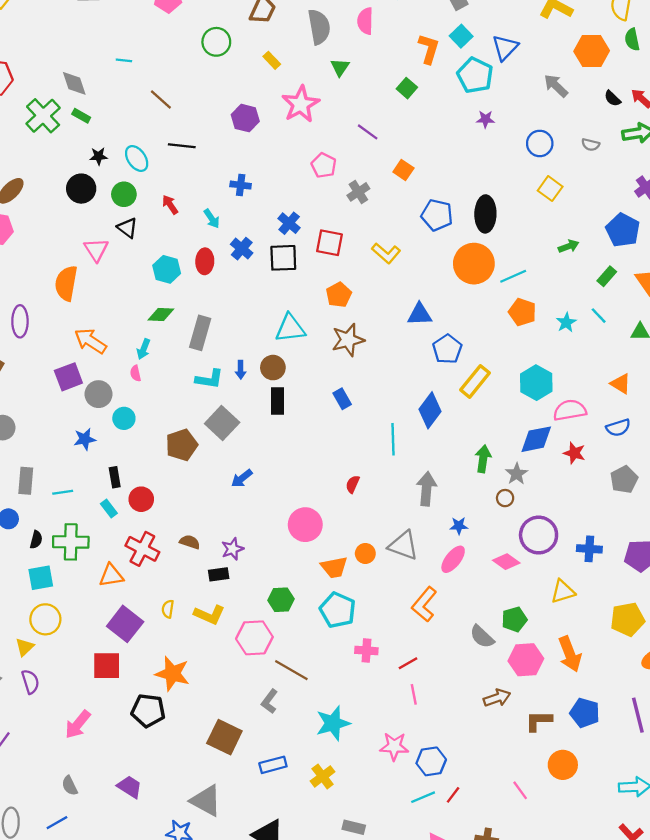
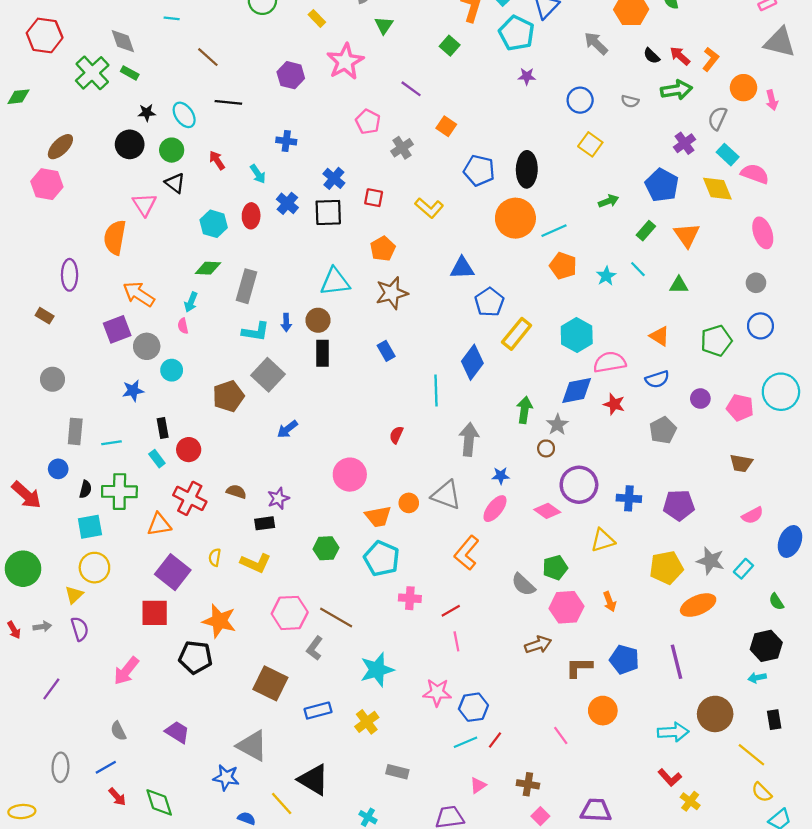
red square: (330, 243) -> (374, 198), size x0.7
pink hexagon: (254, 638) -> (290, 613), moved
orange arrow: (570, 654) -> (610, 602), size x0.6

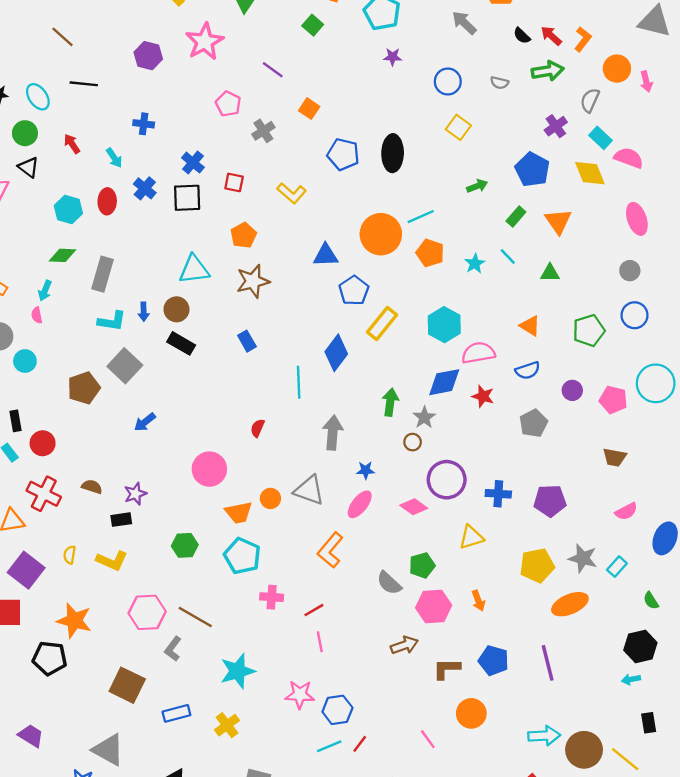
orange circle: (515, 218) -> (381, 234), moved
black rectangle: (323, 353) -> (181, 343), turned -60
brown circle: (715, 714) -> (584, 750), moved

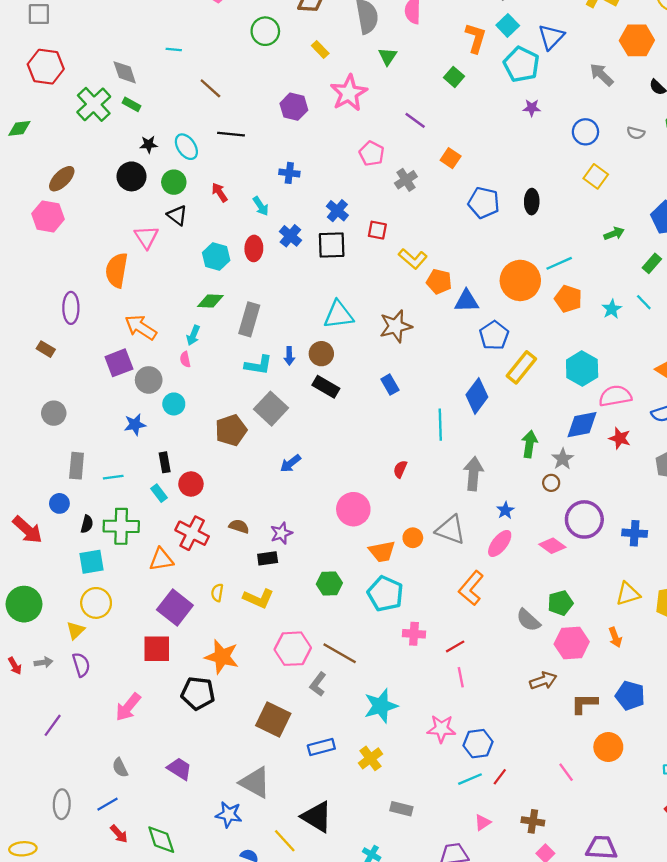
black ellipse: (393, 153) -> (532, 202), size x0.7
yellow L-shape: (292, 193) -> (413, 259), moved
orange pentagon: (243, 235) -> (439, 282), moved, turned -30
blue star: (366, 470) -> (505, 510), turned -30
yellow triangle: (471, 537) -> (628, 594), moved

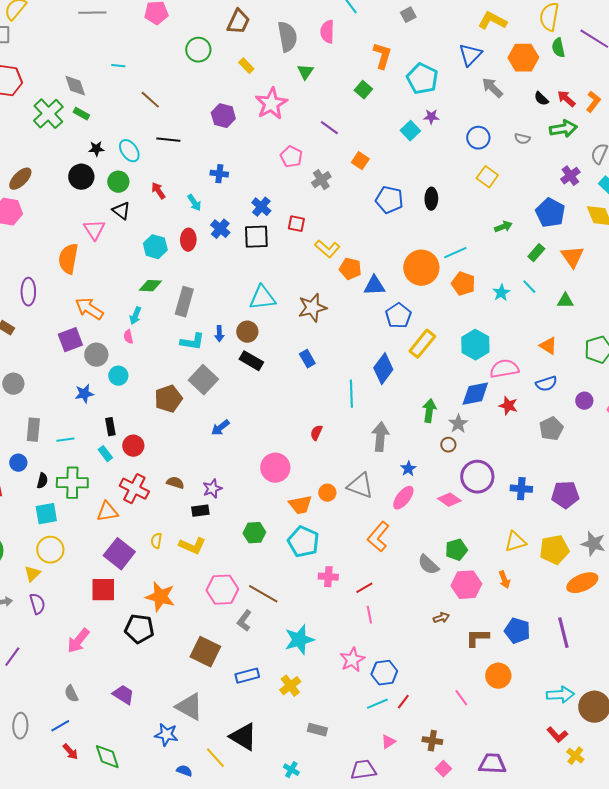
cyan square: (508, 25) -> (410, 131), moved
blue triangle: (551, 37) -> (470, 55), moved
brown arrow: (543, 681) -> (441, 618), size x0.7
pink star: (441, 729) -> (352, 660), turned -30

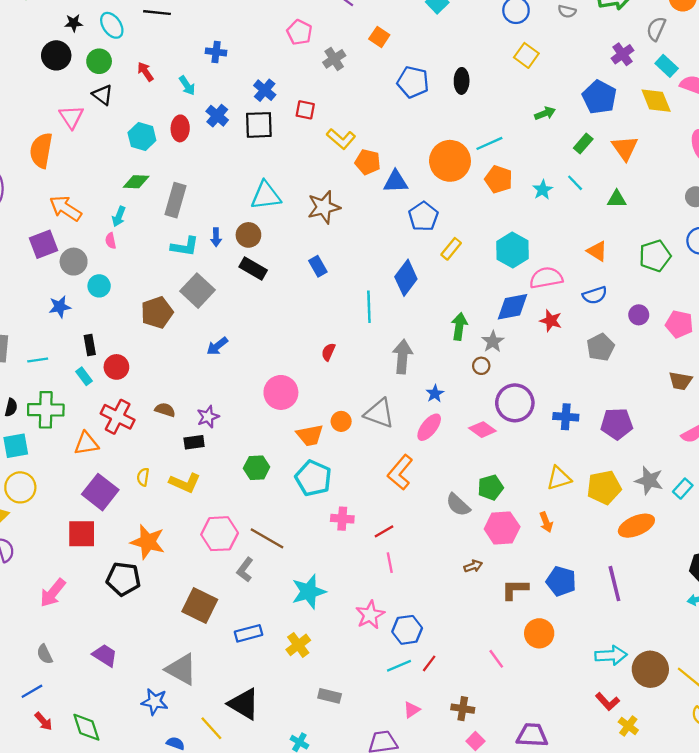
yellow rectangle: (422, 344) -> (451, 249), size x0.7

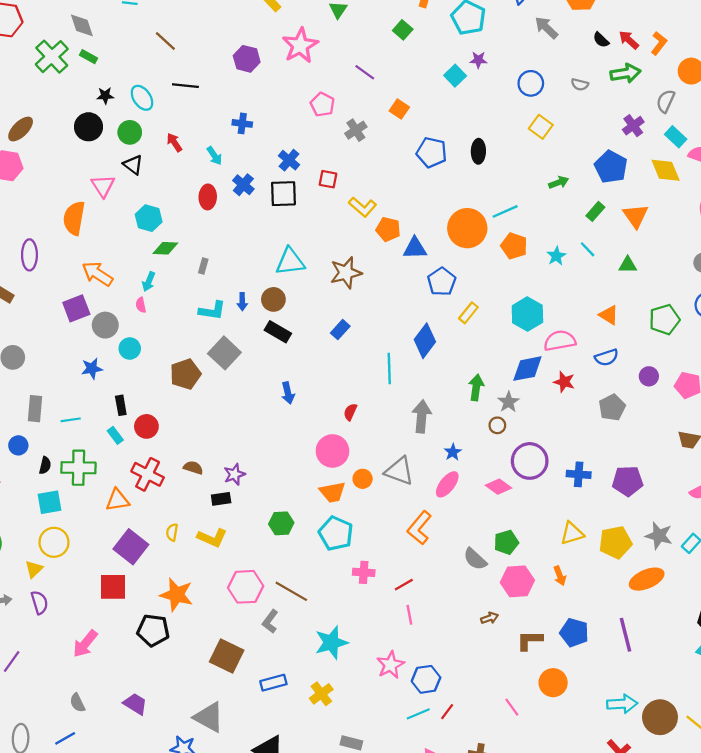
cyan hexagon: (142, 137) -> (149, 218), moved
gray rectangle: (176, 200) -> (203, 266), size x0.5
blue rectangle: (318, 266) -> (340, 330), turned 72
blue arrow: (217, 346) -> (288, 393), moved, turned -65
pink circle: (281, 392) -> (332, 451), moved

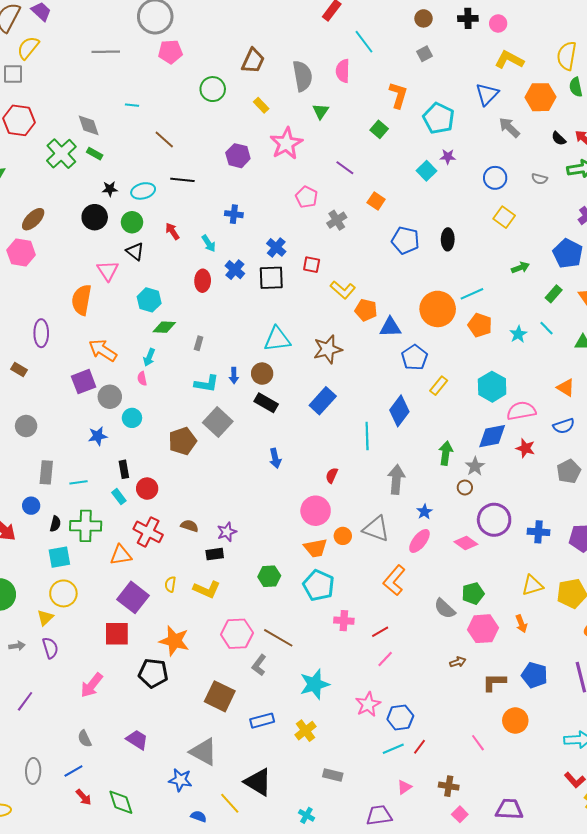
cyan ellipse: (142, 98) -> (143, 191), turned -70
blue rectangle: (340, 330) -> (323, 401), size x1.5
pink line: (409, 615) -> (385, 659), turned 54

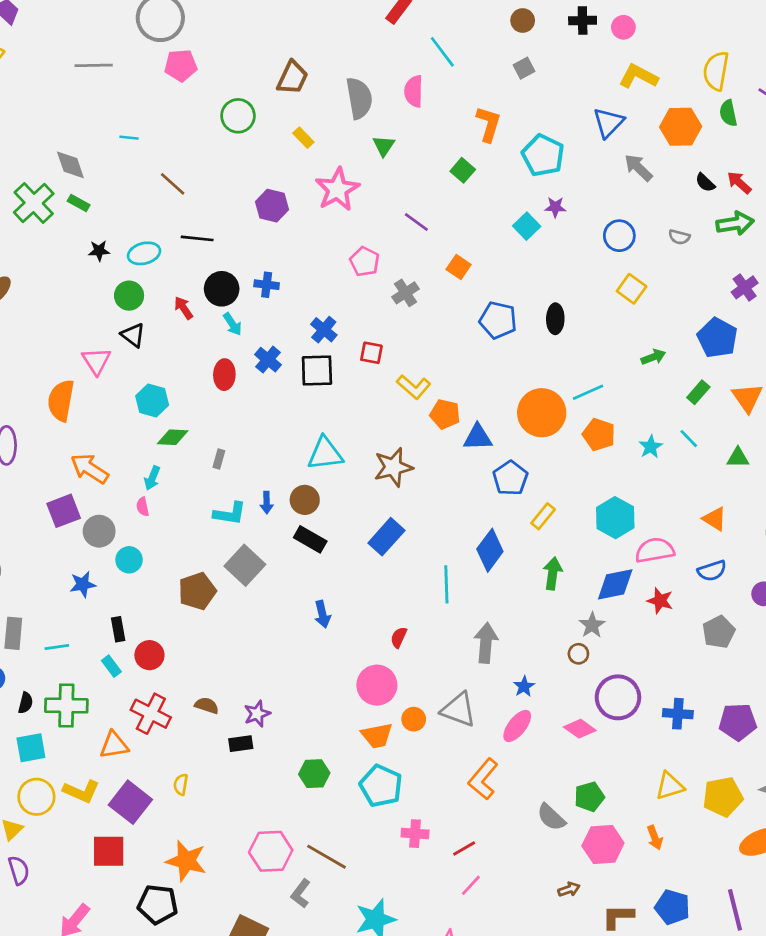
black circle: (95, 217) -> (222, 289), moved
green arrow: (446, 453) -> (553, 573), moved
yellow L-shape: (207, 589) -> (81, 791), moved

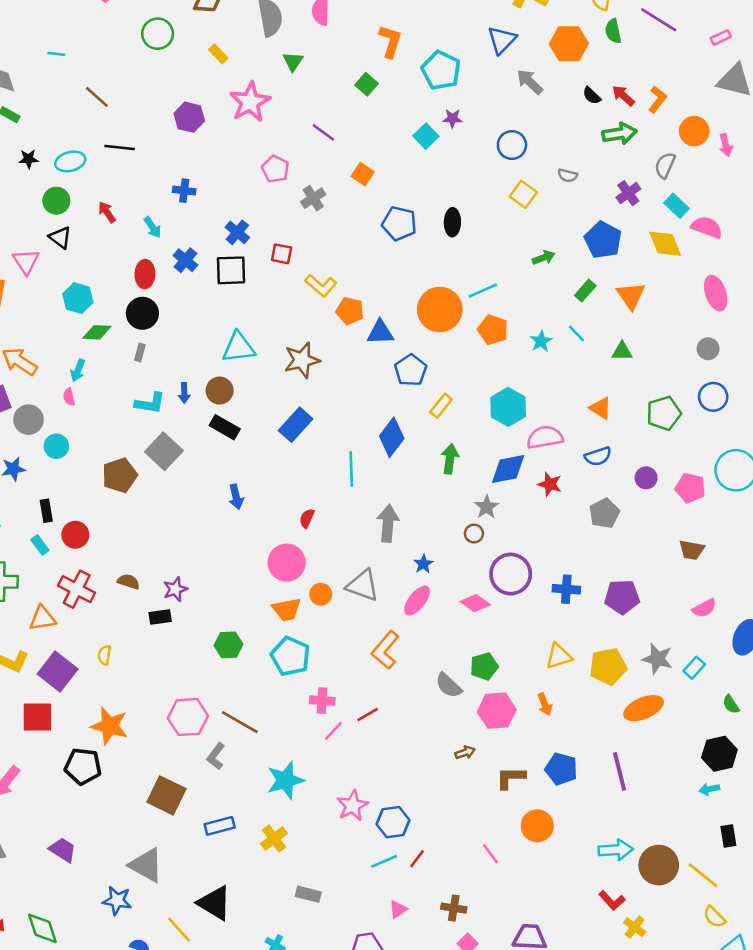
gray semicircle: (679, 237) -> (568, 175), moved
black circle: (222, 289) -> (142, 313), moved
pink line: (471, 885) -> (333, 731), moved

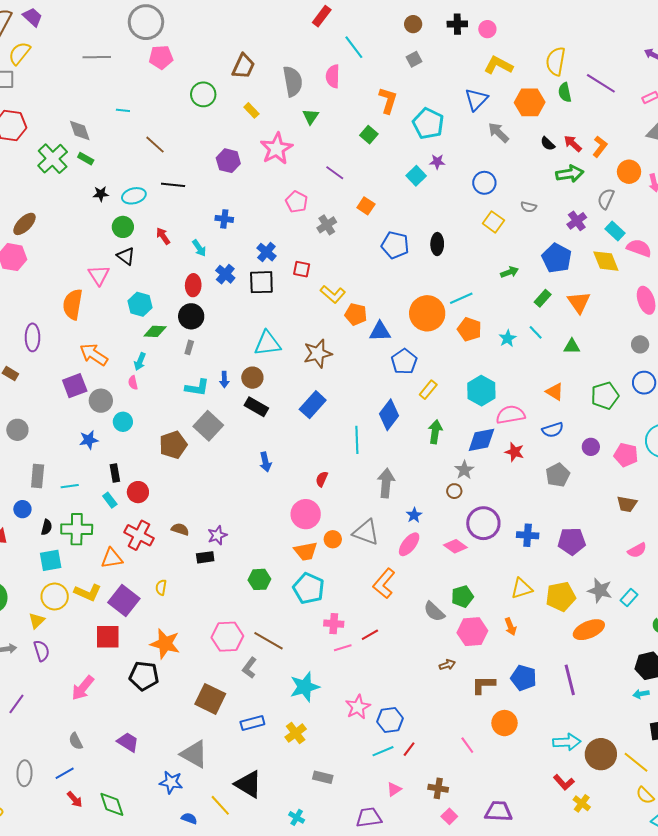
pink line: (333, 731) -> (343, 648), turned 30

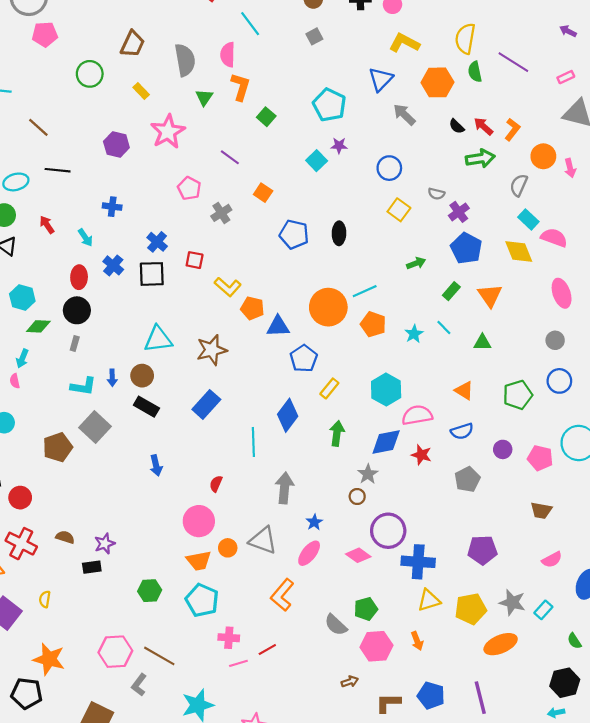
orange L-shape: (388, 100) -> (241, 87), moved
purple cross: (577, 221) -> (459, 212), moved
blue cross: (528, 535) -> (418, 562), moved, size x1.4

